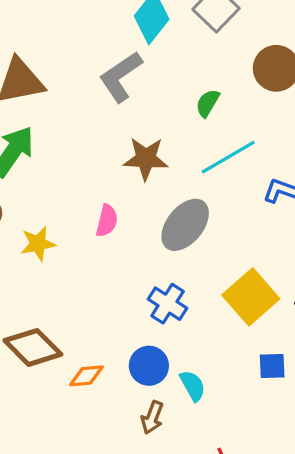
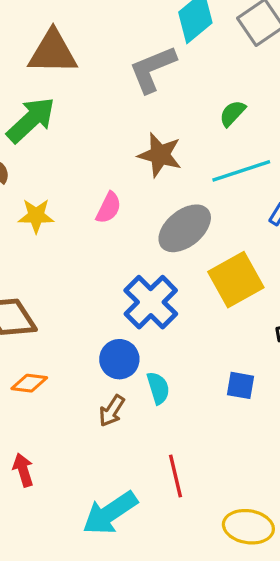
yellow square: (251, 297) -> (236, 280), moved
blue cross: (168, 304) -> (151, 302), size x1.4
orange diamond: (86, 376) -> (29, 383), moved

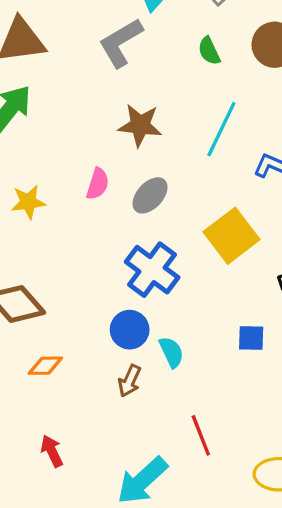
green semicircle: (232, 113) -> (209, 51), moved, turned -60
cyan line: (241, 171) -> (221, 129), turned -38
gray ellipse: (185, 228) -> (150, 195), moved, size x0.7

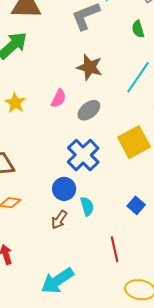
yellow star: (28, 202) -> (15, 103), turned 30
blue square: (251, 338) -> (136, 205), turned 30
red line: (201, 435) -> (114, 249), moved

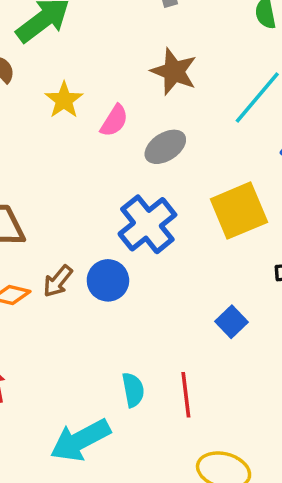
yellow star: (15, 103) -> (64, 100), moved
cyan semicircle: (87, 206) -> (133, 390), moved
brown arrow: (59, 220) -> (58, 281), moved

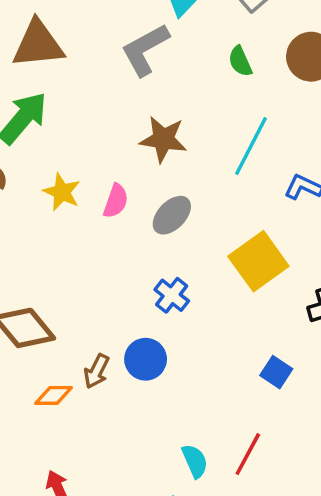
blue cross: (147, 224) -> (172, 295), size x0.6
red line: (186, 395) -> (248, 454), turned 48

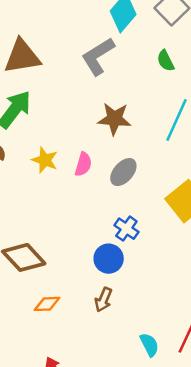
blue circle: (146, 359) -> (109, 259), moved
brown arrow: (97, 371) -> (103, 300), moved

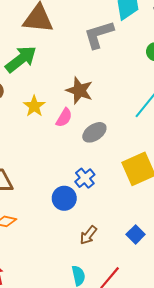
brown star: (114, 119) -> (79, 90), moved
brown arrow: (103, 300) -> (88, 235), moved

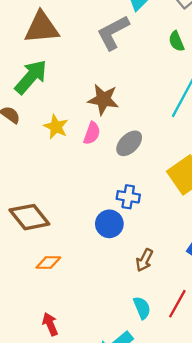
blue cross: (85, 178) -> (128, 197), turned -30

